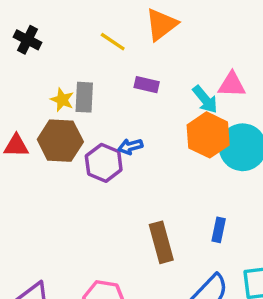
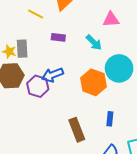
pink triangle: (232, 85) -> (111, 19), moved
orange hexagon: (208, 135) -> (93, 82), moved
blue arrow: (130, 146) -> (53, 75), size x1.5

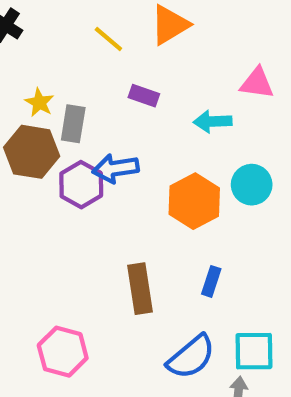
cyan arrow: (94, 42) -> (213, 121), turned 120
gray rectangle: (22, 49) -> (73, 124), moved
cyan circle: (119, 68) -> (252, 185), size x0.7

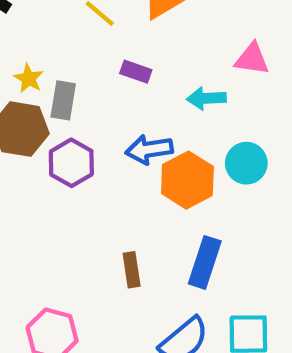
blue arrow: (116, 168) -> (149, 149), moved
blue rectangle: (211, 281) -> (205, 262), size x1.6
brown rectangle: (140, 289) -> (132, 270), size x0.7

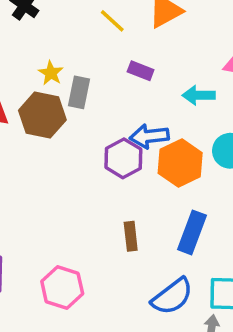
purple hexagon: (71, 163) -> (123, 158), moved

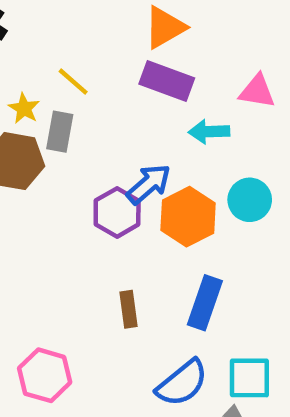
yellow line: (112, 21) -> (73, 82), moved
purple rectangle: (141, 71) -> (167, 81), moved, size x1.6
blue arrow: (149, 136) -> (149, 184), turned 147

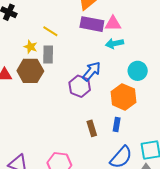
pink triangle: (257, 91) -> (113, 24), moved
orange hexagon: (188, 217) -> (124, 97), moved
blue rectangle: (205, 303) -> (117, 125), moved, size x0.6

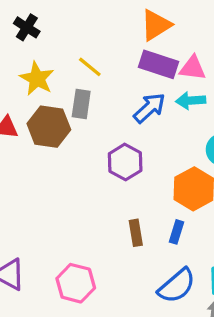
yellow star: (31, 47) -> (37, 79), moved, size x1.5
blue arrow: (92, 71) -> (149, 108), moved

